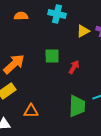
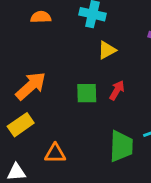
yellow triangle: (83, 31) -> (107, 50), moved
green square: (52, 56) -> (87, 93), moved

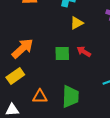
red arrow: (117, 90) -> (84, 52), turned -88
green trapezoid: (121, 146) -> (71, 96), moved

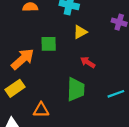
green square: (62, 54) -> (49, 44), moved
green trapezoid: (71, 96) -> (76, 89), moved

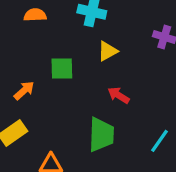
orange arrow: (23, 59) -> (24, 91), size x0.6
cyan line: (116, 94) -> (160, 141), turned -35

